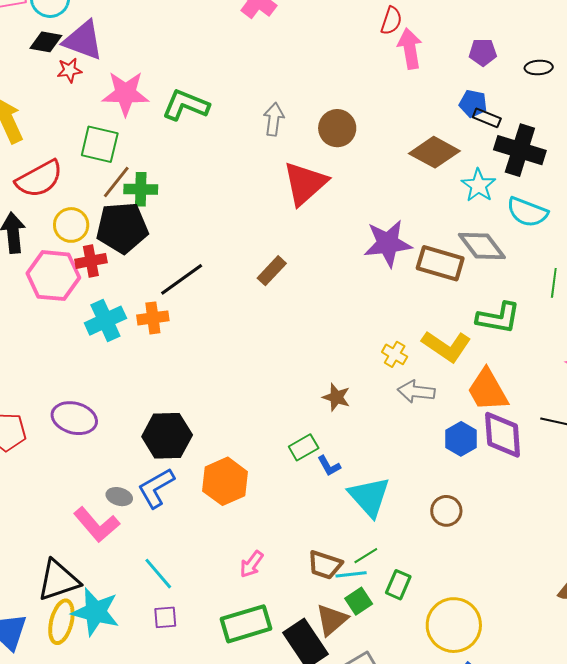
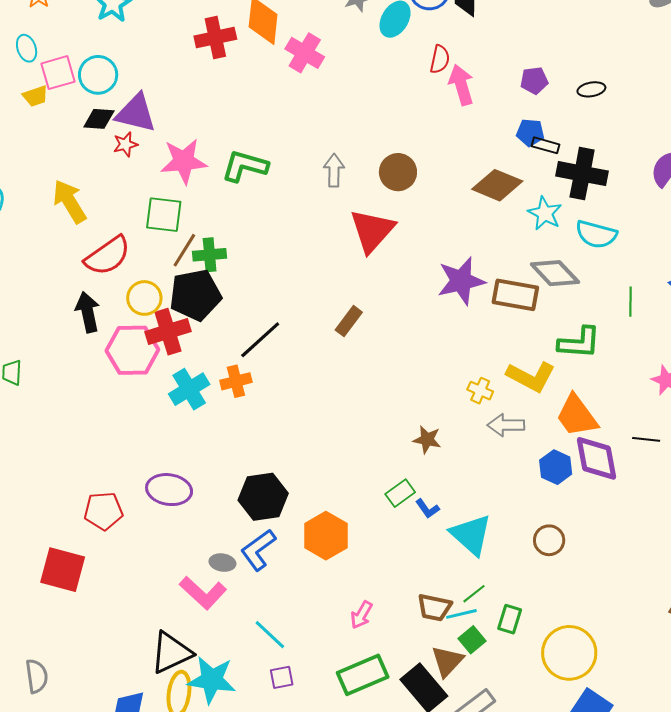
red cross: (91, 261) -> (168, 332), size x1.4

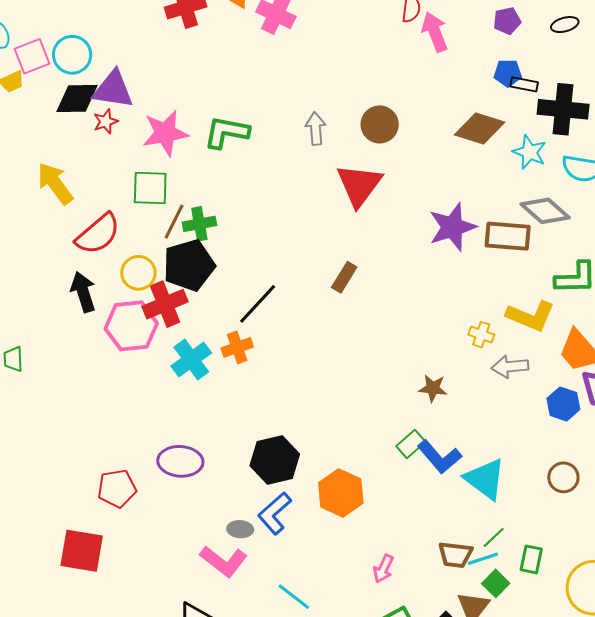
black diamond: (99, 119) -> (77, 99), size x1.4
blue L-shape: (427, 509) -> (439, 457), size x1.8

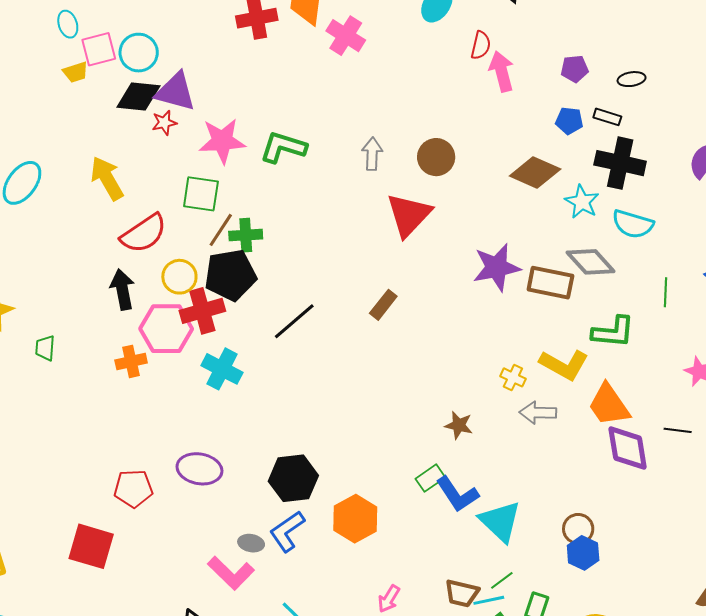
black rectangle: (524, 84) -> (607, 117), moved
orange cross: (237, 347) -> (131, 361), moved
cyan cross: (191, 360) -> (222, 369), turned -33
blue hexagon: (563, 404) -> (583, 553), moved

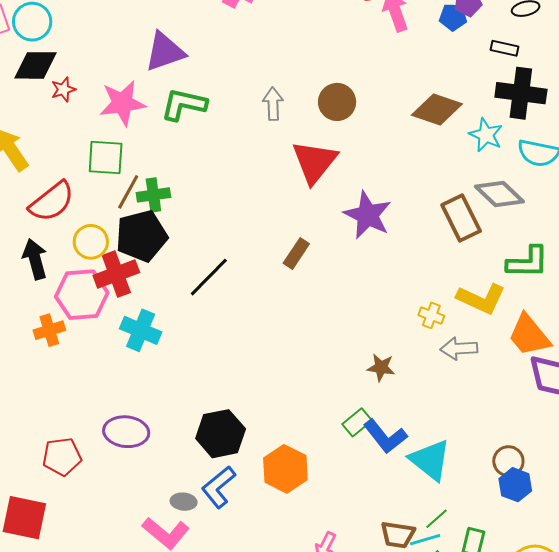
purple triangle: (175, 92) -> (165, 52), moved, turned -30
blue pentagon: (569, 121) -> (453, 17), moved
purple star: (497, 267) -> (368, 215), moved, turned -30
brown rectangle: (550, 283) -> (461, 218), turned 57

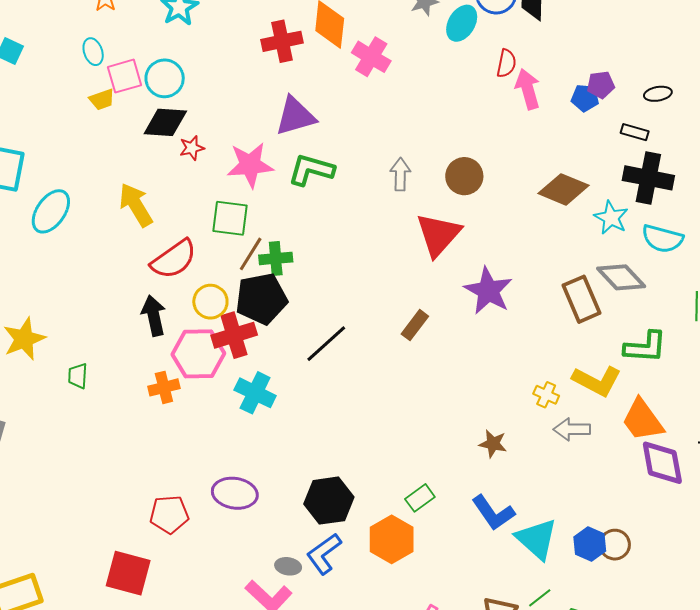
green rectangle: (357, 422) -> (420, 498), moved
blue hexagon: (515, 485) -> (590, 544), moved

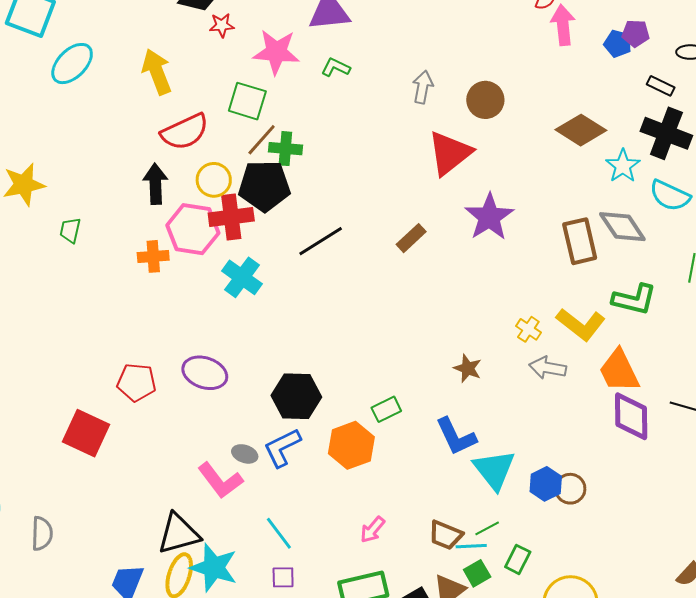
green L-shape: (311, 170) -> (336, 67), size x0.6

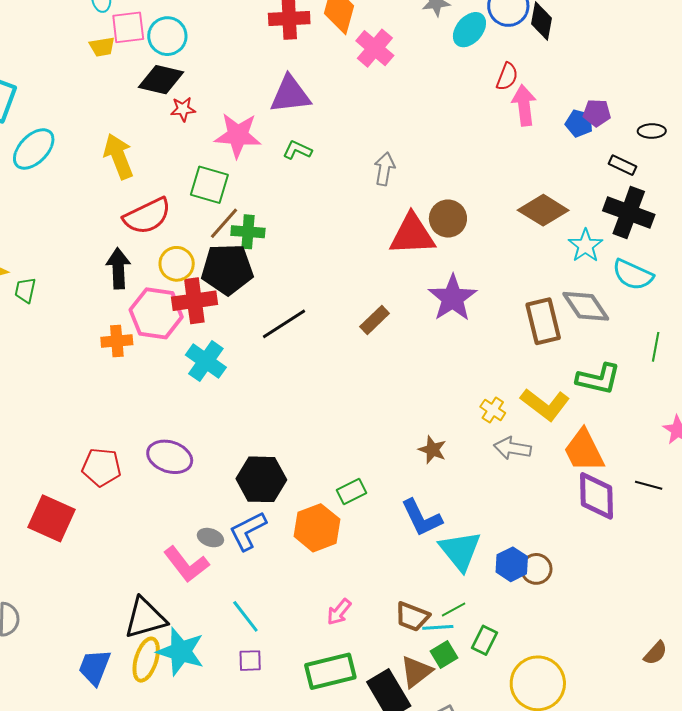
brown circle: (485, 100) -> (448, 219), moved
red triangle: (450, 153) -> (412, 235), turned 36
green trapezoid: (70, 230) -> (25, 290), moved

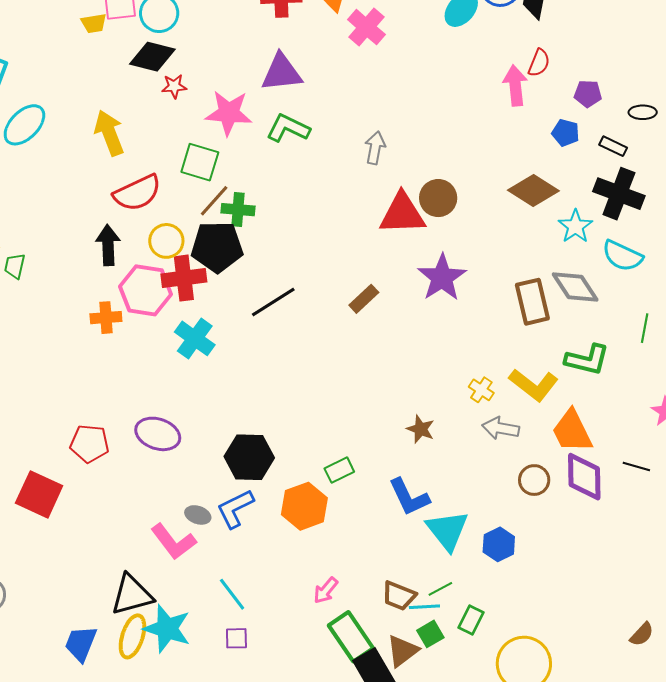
red semicircle: (507, 77) -> (539, 63), moved
blue pentagon: (579, 123) -> (566, 133), moved
green L-shape: (297, 150) -> (288, 128), size x1.5
brown circle: (536, 569) -> (534, 480), moved
green rectangle: (330, 671) -> (351, 637), moved, turned 69

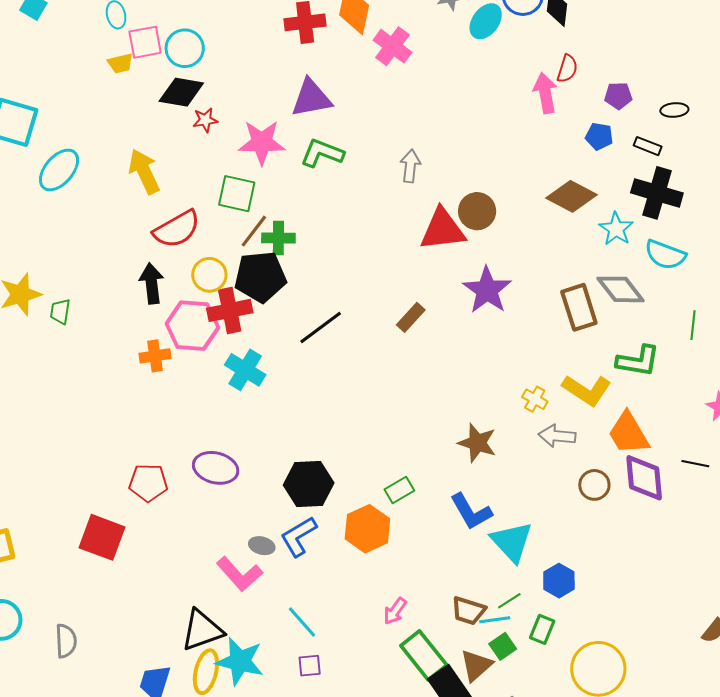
brown star: (421, 429) -> (477, 443), size x1.4
blue hexagon: (499, 544) -> (559, 581), moved

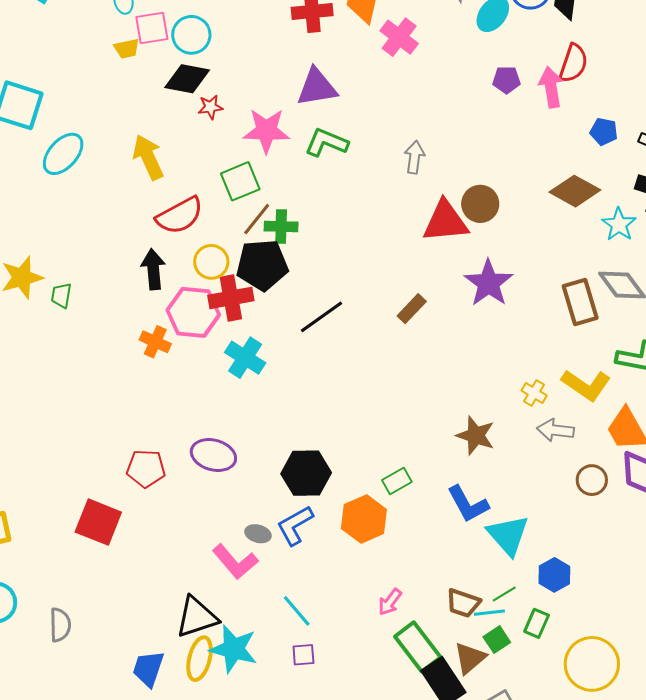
red semicircle: (567, 69) -> (573, 63), size x1.4
purple pentagon: (618, 96) -> (506, 80), moved
green square: (237, 194) -> (240, 181), turned -36
orange cross: (155, 356) -> (155, 342), turned 32

